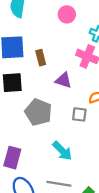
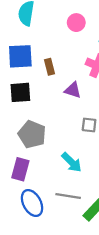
gray pentagon: (38, 112) -> (32, 134), moved

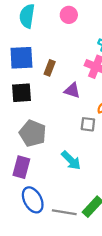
pink circle: (76, 23) -> (69, 15), moved
brown rectangle: (49, 67) -> (50, 68), turned 35
gray line: (68, 196) -> (64, 212), moved

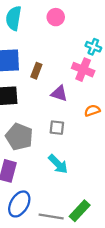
gray square: (88, 124) -> (57, 128), moved
blue ellipse: (33, 200) -> (19, 204), turned 60

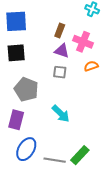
pink cross: (83, 70) -> (83, 42), moved
brown rectangle: (36, 71) -> (60, 31), moved
gray square: (57, 128) -> (60, 72), moved

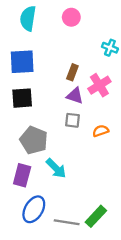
pink cross: (83, 42) -> (99, 85), turned 36
orange semicircle: (91, 66) -> (101, 131), moved
cyan arrow: (61, 114) -> (56, 168), moved

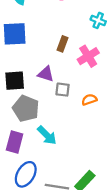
purple triangle: (75, 96) -> (46, 74), moved
black square: (22, 98) -> (15, 81), moved

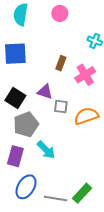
black square: (15, 81) -> (15, 98), turned 36
orange semicircle: (89, 100) -> (86, 116), size x1.6
gray pentagon: (26, 109) -> (26, 124), turned 30

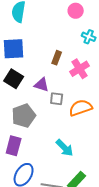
pink circle: (60, 13) -> (76, 11), moved
black square: (15, 98) -> (14, 79), moved
cyan arrow: (46, 150) -> (65, 148), moved

